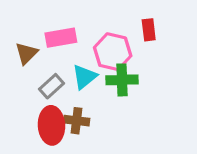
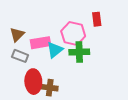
pink rectangle: (61, 38) -> (41, 43), moved
gray rectangle: (51, 86) -> (20, 56), moved, turned 63
brown cross: (77, 121) -> (50, 88), moved

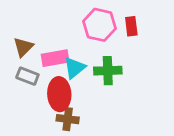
pink hexagon: (73, 34) -> (99, 25), moved
red ellipse: (33, 82) -> (59, 94), moved

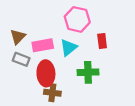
red rectangle: (131, 26) -> (102, 41), moved
cyan triangle: (75, 68) -> (69, 47), moved
green cross: (108, 71) -> (88, 72), moved

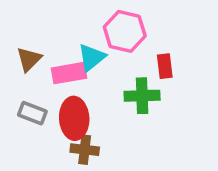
cyan triangle: (69, 47) -> (92, 57), moved
gray rectangle: (21, 59) -> (32, 113), moved
green cross: (88, 72) -> (142, 96), moved

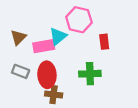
green cross: (142, 96) -> (90, 74), moved

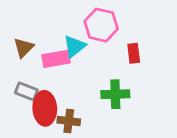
red ellipse: (47, 75) -> (45, 108), moved

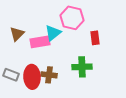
gray rectangle: (26, 91) -> (11, 75), moved
brown cross: (69, 121) -> (49, 75), moved

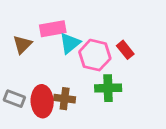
pink hexagon: (72, 18) -> (95, 55), moved
red rectangle: (95, 38) -> (125, 50), turned -32
pink rectangle: (40, 42) -> (53, 29), moved

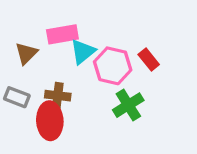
green cross: (108, 88) -> (128, 105), turned -30
gray rectangle: (14, 99) -> (17, 97), moved
brown cross: (65, 99) -> (58, 96), moved

